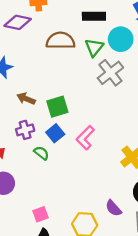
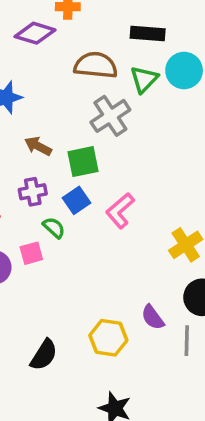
gray cross: (110, 73) -> (110, 116), moved
pink square: (41, 214) -> (31, 253), moved

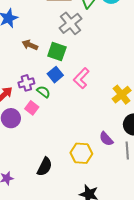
green square: (83, 162) -> (57, 52), turned 36
purple cross: (33, 192) -> (26, 83), moved
pink square: (31, 253) -> (32, 108), turned -32

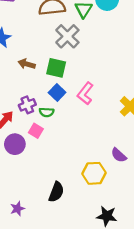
green semicircle: (44, 92) -> (47, 112), turned 152

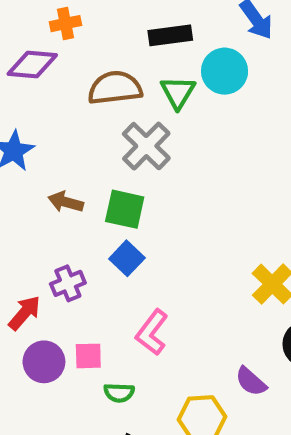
pink L-shape: (85, 93) -> (152, 332), moved
green semicircle: (47, 112) -> (119, 393), moved
pink square: (36, 131) -> (88, 356), moved, turned -32

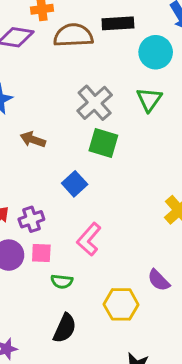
brown semicircle: (115, 88) -> (73, 35), moved
green triangle: (178, 92) -> (149, 100), moved
green square: (125, 209) -> (103, 143), moved
purple cross: (68, 283) -> (31, 219), moved

